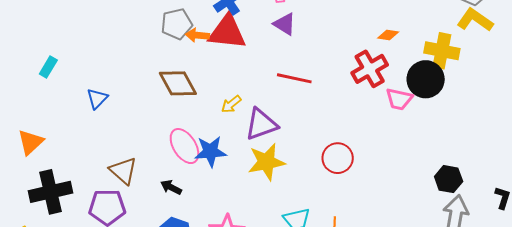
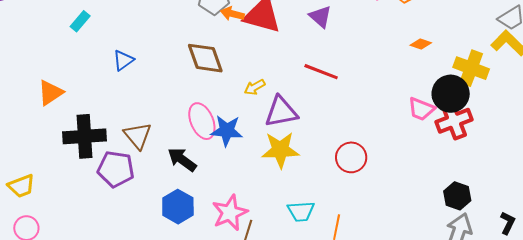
red cross: (370, 69) -> (454, 121), moved
black arrow: (171, 187) -> (182, 160), size x1.4
black cross: (51, 192) -> (85, 136), moved

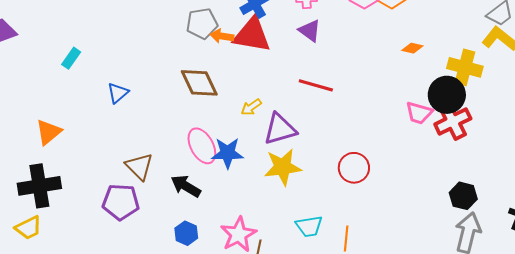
black cross: (85, 136) -> (39, 186), moved
blue hexagon: (178, 207) -> (186, 233), size x0.7

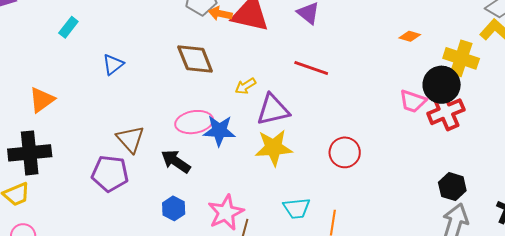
pink ellipse: (202, 146) -> (194, 122), turned -75

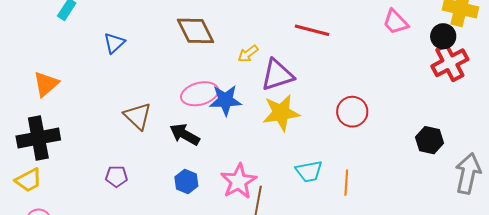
black circle: (442, 85) -> (443, 36), size x0.7
pink trapezoid: (413, 101) -> (396, 22), moved, turned 32
purple pentagon: (110, 174) -> (117, 176), moved, size x0.6
black hexagon: (452, 187) -> (429, 140), moved

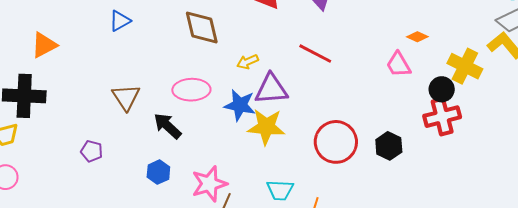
blue star: (225, 100) -> (240, 105), moved
red circle: (352, 112) -> (336, 142), size x1.4
black hexagon: (429, 140) -> (389, 146), moved

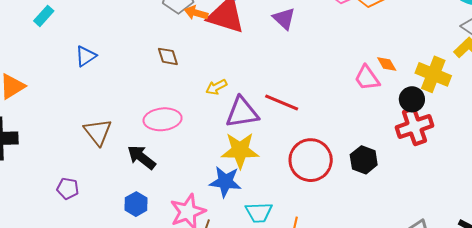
brown diamond: (202, 27) -> (168, 56), size x0.6
orange diamond: (417, 37) -> (387, 64), moved, turned 40
red line: (315, 54) -> (282, 102), moved
blue star: (240, 105) -> (225, 182), moved

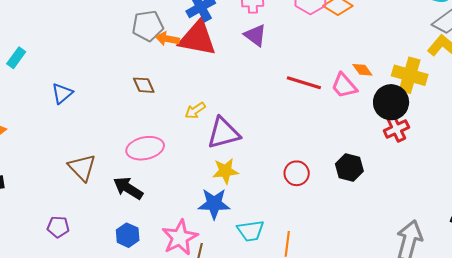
black circle: (412, 99) -> (391, 102), size x1.4
red line: (282, 102) -> (304, 83), moved
red cross: (415, 126) -> (396, 129), size x0.7
yellow star: (240, 150) -> (225, 171), size x0.7
red circle: (311, 160) -> (297, 173), size x0.6

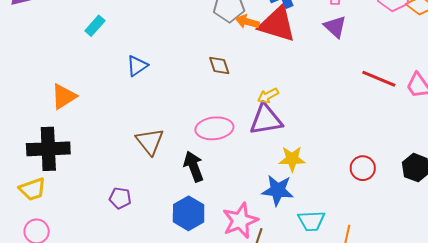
purple triangle: (223, 133) -> (266, 120), moved
black arrow: (128, 188) -> (194, 166), turned 32
blue hexagon: (128, 235) -> (189, 213), size x1.4

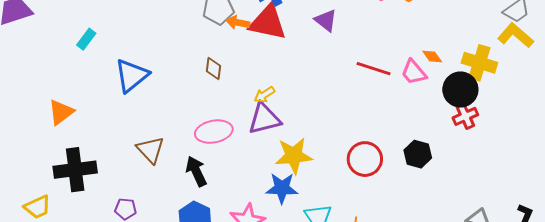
blue triangle: (137, 66) -> (132, 76), size x1.6
brown diamond: (219, 66) -> (213, 69), turned 30
black cross: (48, 149) -> (75, 170), moved
yellow star: (292, 159) -> (294, 156), size x1.4
red circle: (363, 168) -> (365, 159), size x1.4

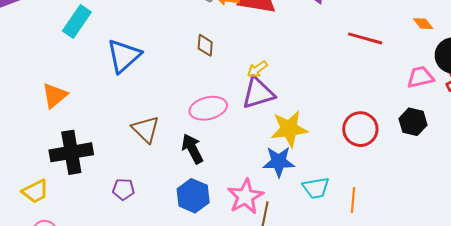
cyan rectangle: (86, 39) -> (77, 21), size x1.5
pink trapezoid: (414, 72) -> (420, 77), moved, turned 120

